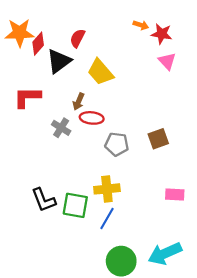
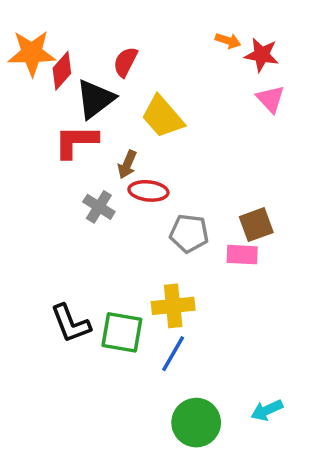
red L-shape: (27, 97) -> (76, 141), moved
pink rectangle: (175, 194) -> (242, 255), moved
cyan arrow: (165, 253) -> (267, 410), size x0.6

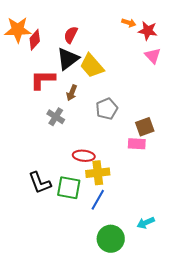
black triangle: (95, 99) -> (68, 59), moved
red ellipse: (148, 191) -> (84, 156), moved
gray pentagon: (189, 233) -> (107, 109), moved, turned -30
cyan arrow: (267, 410) -> (146, 223), moved

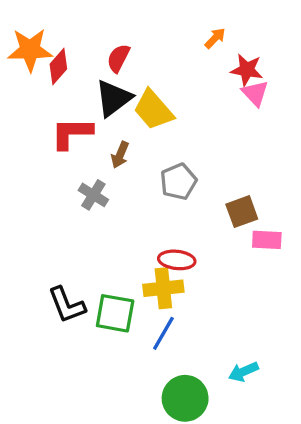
orange arrow: (129, 23) -> (215, 38), turned -64
red star: (148, 31) -> (247, 70), moved
pink rectangle: (137, 144) -> (267, 240), moved
red ellipse: (84, 156) -> (177, 260), moved

